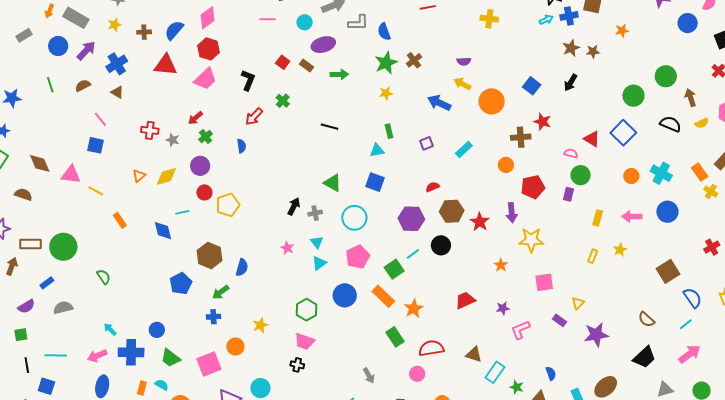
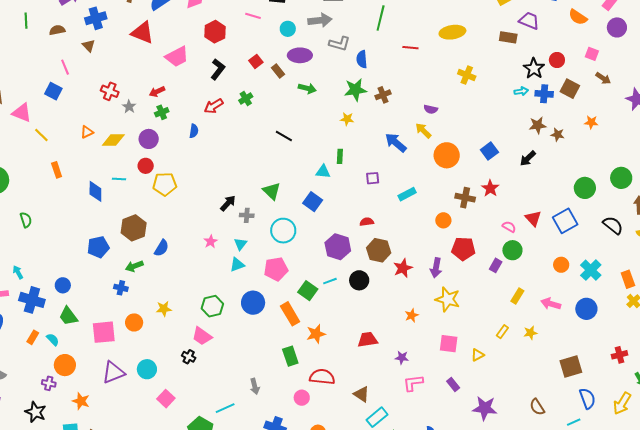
red hexagon: (209, 49) -> (215, 32), moved
green square: (394, 269) -> (308, 291), turned -36
yellow triangle: (578, 303) -> (478, 355), moved

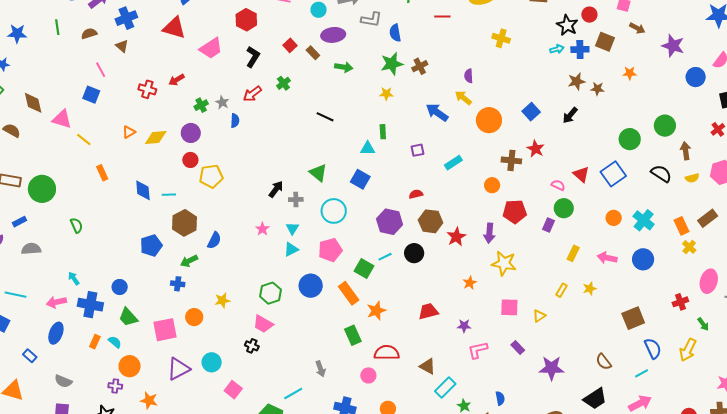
red arrow: (157, 92) -> (177, 80), moved
gray star: (129, 107) -> (222, 102), moved
purple semicircle: (431, 109) -> (469, 76), turned 80
cyan line: (119, 179) -> (169, 195), moved

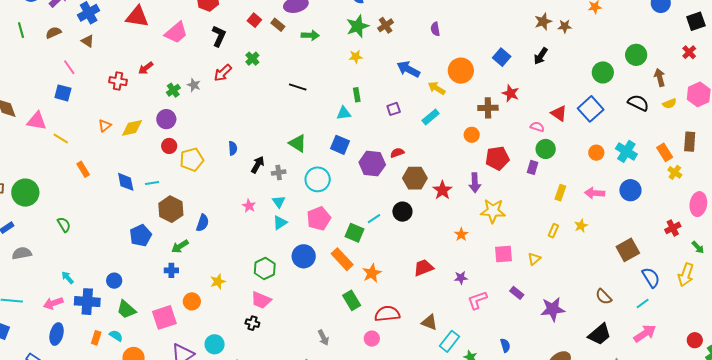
yellow arrow: (463, 98) -> (437, 88), moved
blue semicircle: (235, 121) -> (233, 148), moved
brown rectangle: (708, 218) -> (690, 142), turned -42
purple hexagon: (390, 222) -> (372, 163), moved

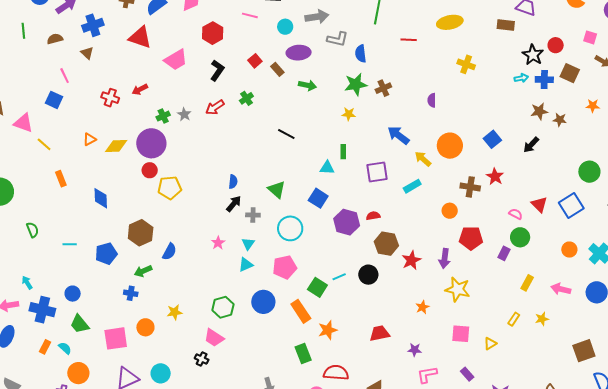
purple square: (394, 109) -> (377, 172), size x1.6
purple circle: (166, 119) -> (151, 143), size x1.5
blue semicircle: (233, 148) -> (233, 182), moved
cyan line: (152, 183) -> (70, 244), moved

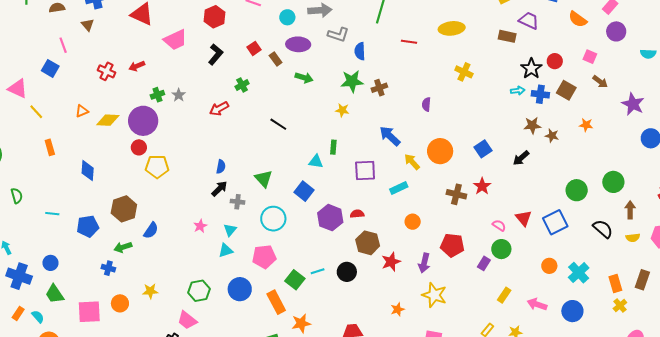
red arrow: (215, 107) -> (219, 109), moved
orange circle: (450, 211) -> (413, 222), moved

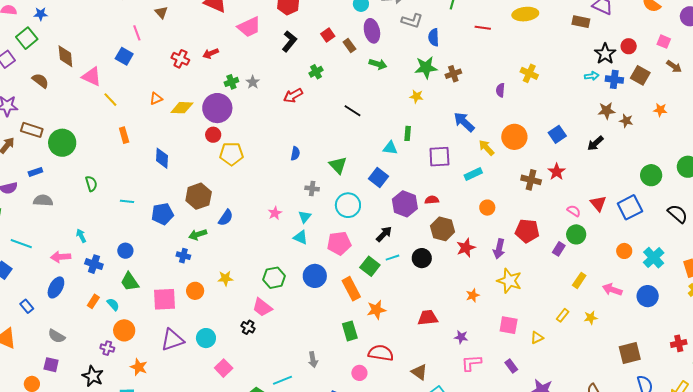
purple ellipse: (298, 44) -> (372, 31), turned 75
yellow cross: (464, 72) -> (529, 73), moved
black arrow: (219, 189) -> (384, 234), moved
cyan triangle: (226, 250) -> (301, 237), turned 42
blue cross: (19, 276) -> (94, 264), size x0.7

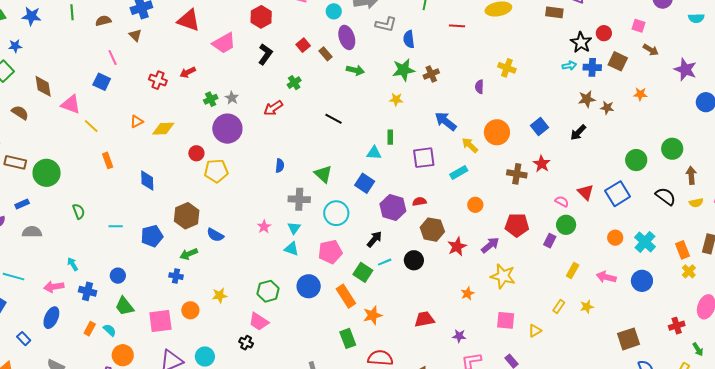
purple circle: (217, 108) -> (227, 129), moved
gray cross: (312, 189) -> (299, 199), size x1.5
blue semicircle: (226, 218) -> (215, 235), turned 90
purple arrow: (499, 249) -> (490, 245), turned -138

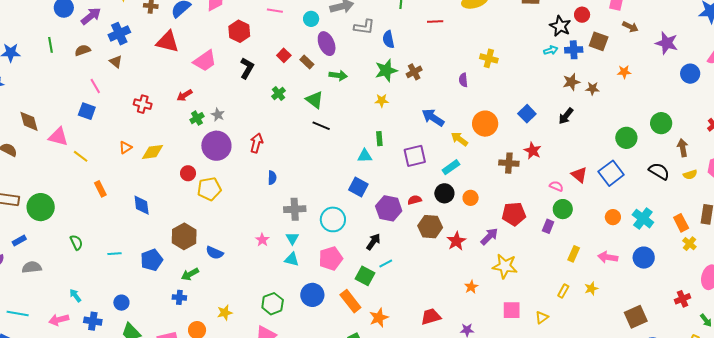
red arrow: (188, 72) -> (185, 95), moved
red arrow: (273, 108) -> (256, 143), moved, turned 144
green triangle: (323, 174) -> (315, 100), moved
black circle: (414, 260) -> (444, 193), moved

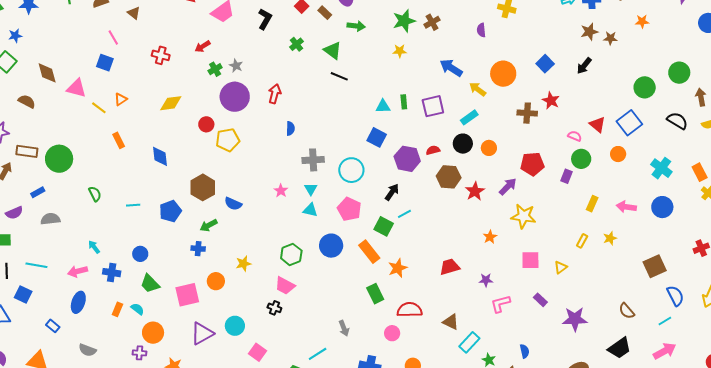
green rectangle: (379, 139) -> (404, 102), moved
orange triangle: (125, 147) -> (121, 99), moved
orange circle: (613, 217) -> (618, 154), moved
pink pentagon: (331, 259) -> (349, 209), turned -30

